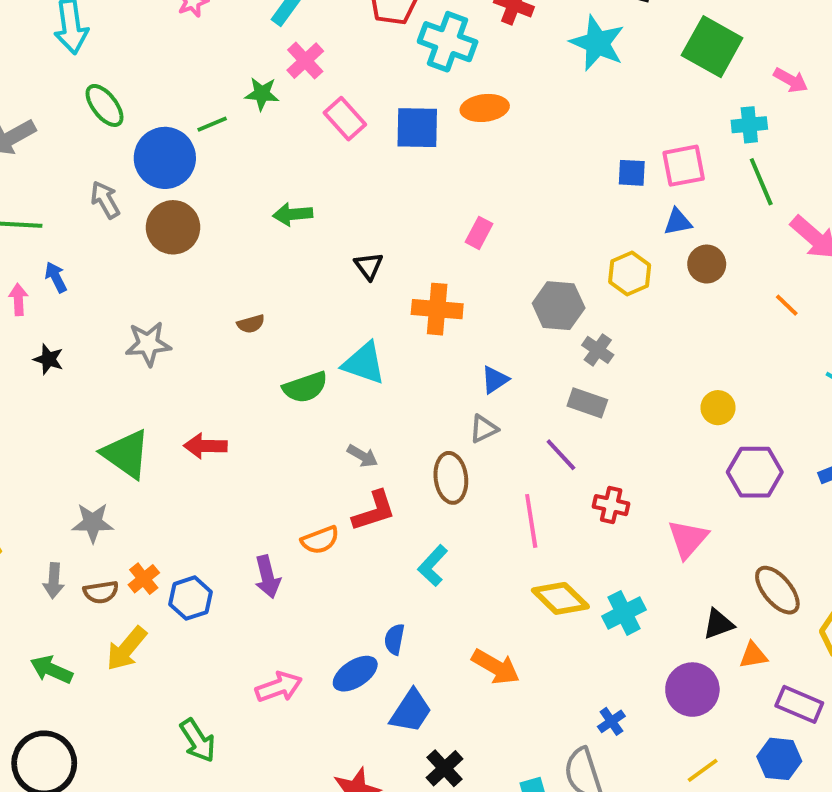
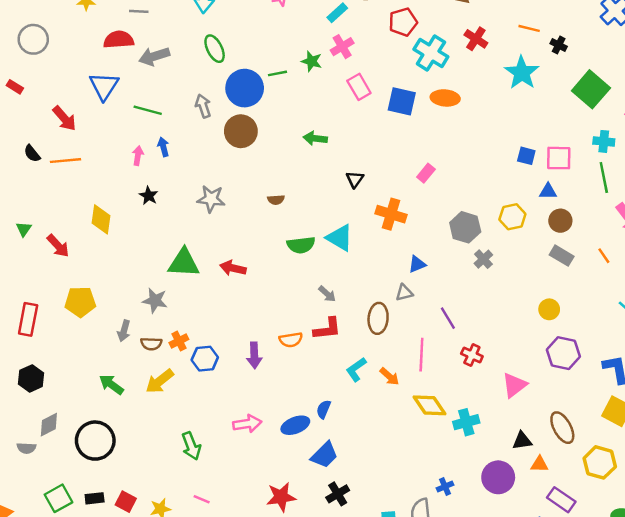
gray rectangle: (587, 403) -> (562, 256), moved
green triangle: (126, 454) -> (184, 263), turned -44
orange arrow: (496, 667) -> (390, 376), moved, size x0.7

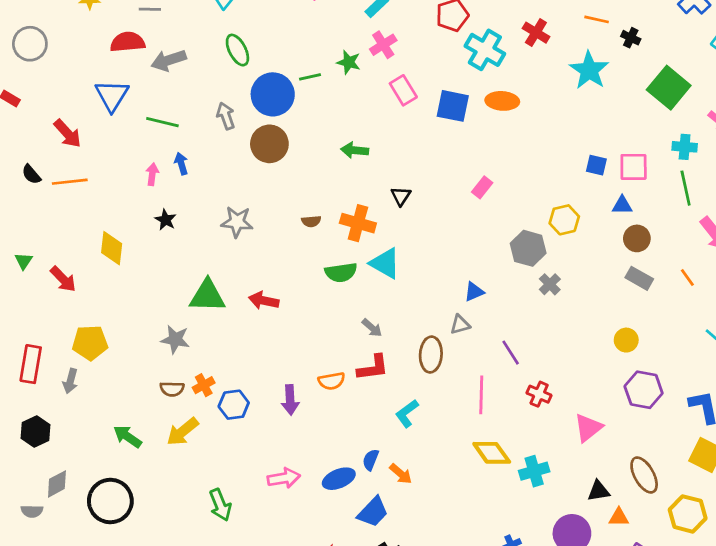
orange cross: (391, 214) -> (358, 223), moved
yellow hexagon: (512, 217) -> (564, 220), moved
gray arrow: (124, 331) -> (70, 381), moved
orange arrow: (390, 376) -> (401, 474), moved

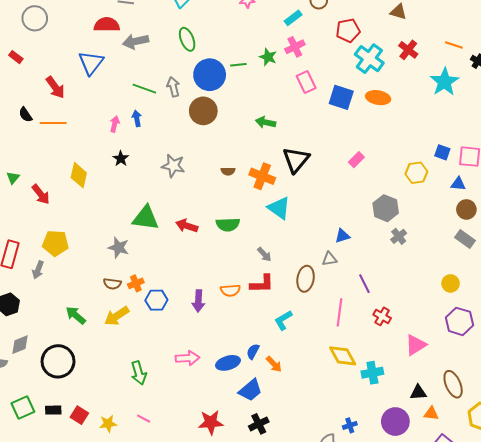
green line: (162, 122) -> (144, 89), moved
black triangle: (401, 196) -> (296, 160), size x1.8
yellow hexagon: (564, 220) -> (416, 173), moved
green semicircle: (341, 272) -> (228, 224), moved

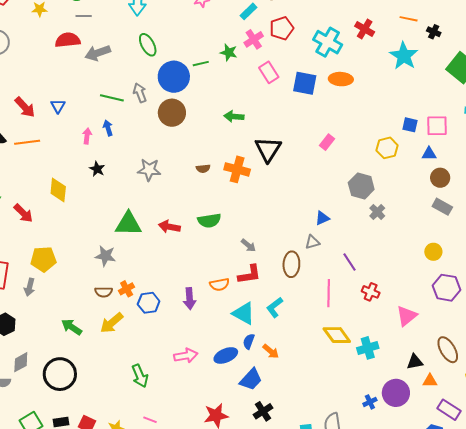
red pentagon: (348, 31) -> (282, 28), moved
blue triangle: (91, 63) -> (58, 106), moved, size x0.6
cyan triangle: (279, 208) -> (244, 313), moved
blue cross: (350, 425) -> (370, 402), moved

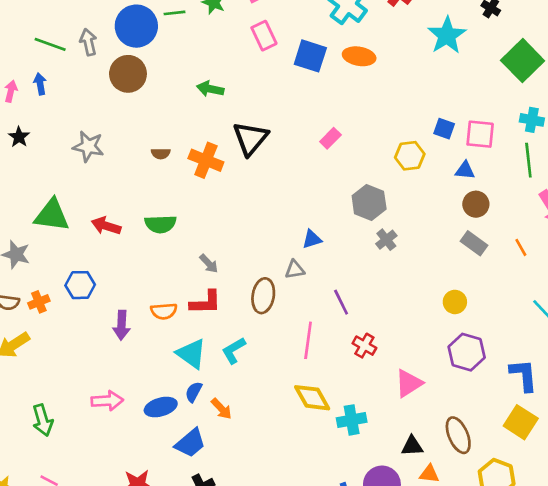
blue hexagon: (149, 303) -> (80, 285), moved

